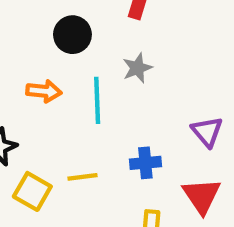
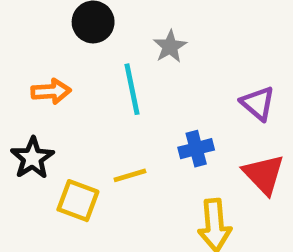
orange arrow: (44, 91) -> (51, 91), moved

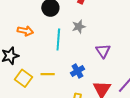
purple triangle: (258, 103) -> (103, 51), moved
blue cross: (196, 149) -> (77, 71), turned -32

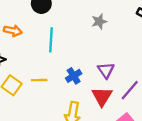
gray star: (79, 27) -> (99, 21), moved
purple triangle: (103, 51) -> (106, 70), moved

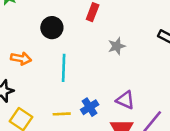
purple triangle: (106, 70) -> (125, 100), turned -30
yellow line: (39, 80) -> (62, 114), moved

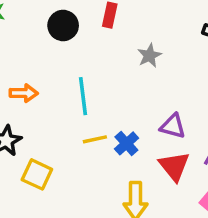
black circle: (52, 28) -> (63, 25), moved
yellow line: (62, 114) -> (95, 139), moved

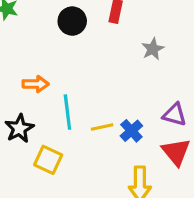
cyan line: (83, 96) -> (67, 112), moved

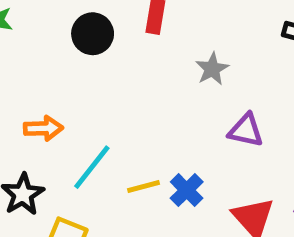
cyan line: (67, 112) -> (92, 167), turned 48
purple triangle: (175, 115) -> (246, 130), moved

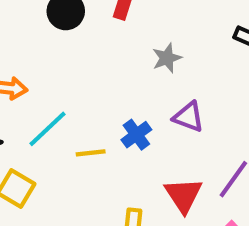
blue cross: (187, 190) -> (136, 135), moved

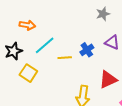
red triangle: (183, 195) -> (108, 80), turned 36

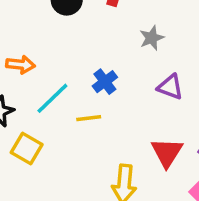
blue cross: (87, 50) -> (105, 82), moved
red triangle: (108, 80) -> (167, 152), turned -30

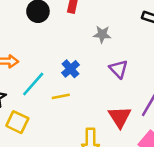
gray star: (152, 38) -> (102, 34), turned 30
purple triangle: (170, 87) -> (119, 69), turned 30

